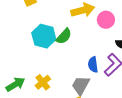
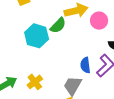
green semicircle: (64, 36) -> (58, 25), moved

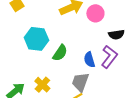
green semicircle: (58, 25) -> (60, 53), moved

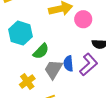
gray trapezoid: (80, 82) -> (53, 69), moved
yellow cross: (42, 85) -> (27, 82), moved

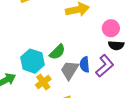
pink circle: (83, 19) -> (111, 28), moved
cyan hexagon: (20, 33) -> (33, 61), moved

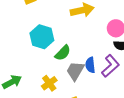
cyan hexagon: (33, 61) -> (42, 37), moved

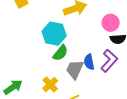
cyan hexagon: (42, 37) -> (54, 34), moved

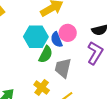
pink circle: (111, 23) -> (68, 33), moved
blue semicircle: (89, 62) -> (57, 40), moved

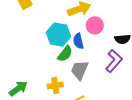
pink circle: (68, 33) -> (95, 25), moved
yellow cross: (42, 87) -> (55, 85), turned 35

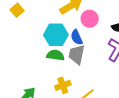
green semicircle: (65, 54) -> (55, 55), moved, turned -108
gray trapezoid: (80, 70) -> (77, 55), moved

